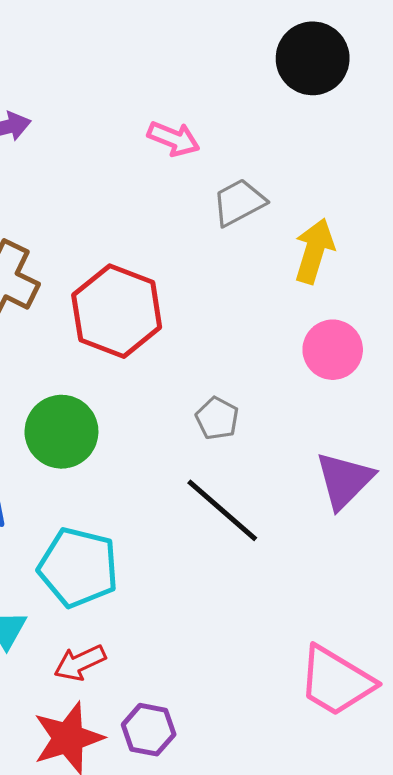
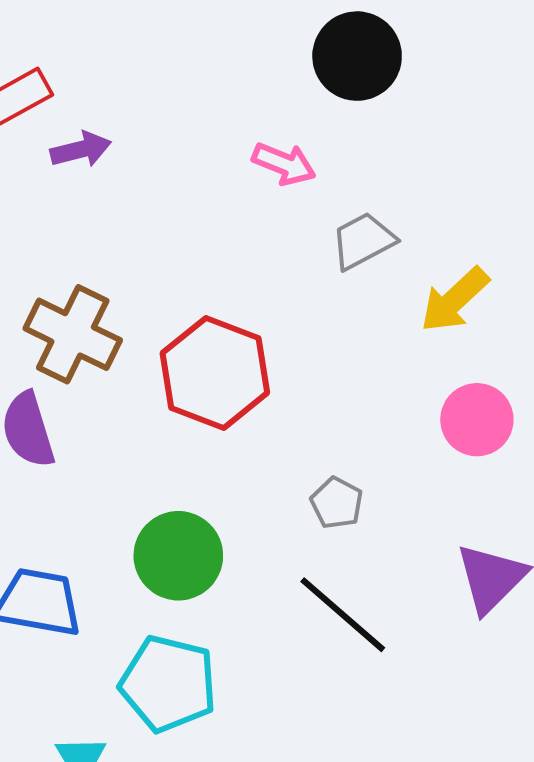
black circle: (313, 58) -> (357, 56), moved
yellow arrow: (314, 251) -> (455, 300), turned -150
green circle: (61, 432) -> (178, 556), moved

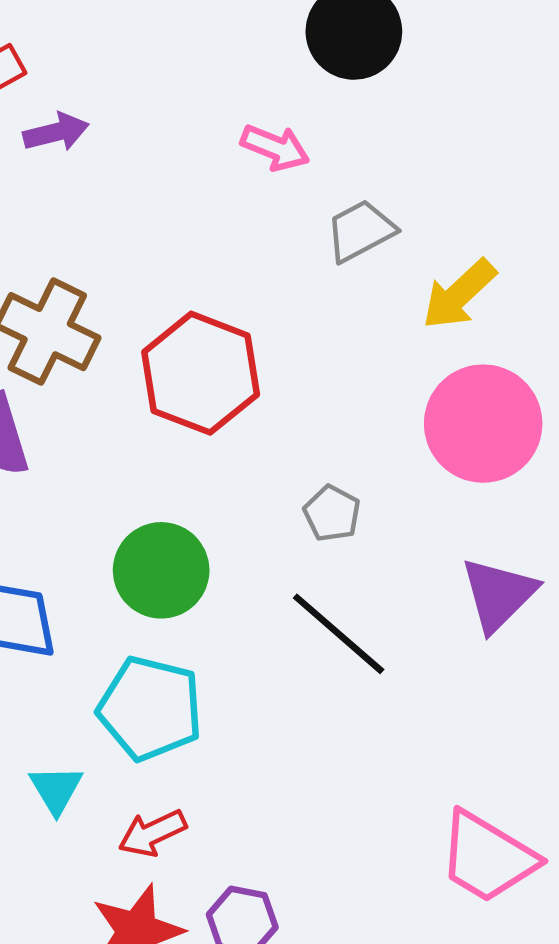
pink circle: (477, 420) -> (483, 424), size x1.5

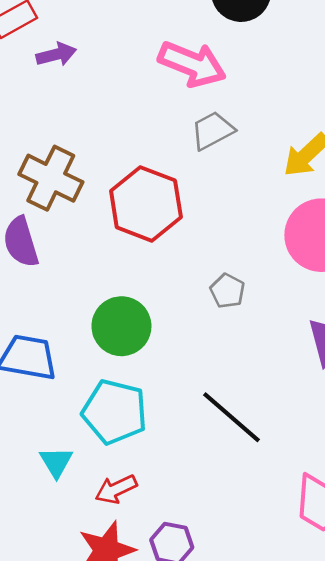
pink arrow: (275, 148) -> (192, 64), size x1.6
gray trapezoid: (360, 231) -> (212, 131), moved
black line: (339, 634) -> (232, 417), moved

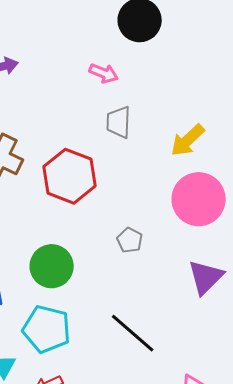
pink arrow: (192, 64) -> (104, 73), size x0.6
gray trapezoid: (212, 131) -> (119, 122), turned -60

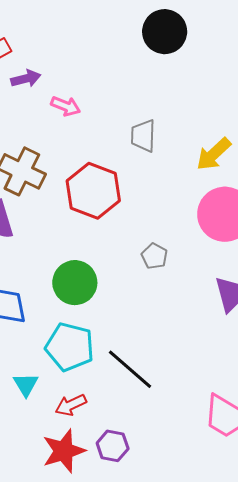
pink arrow: (104, 73) -> (66, 106), moved
black line: (133, 333) -> (130, 369), moved

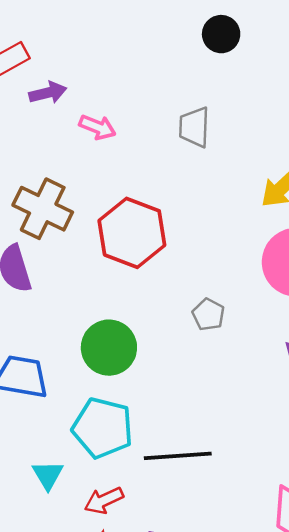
black circle: (165, 32) -> (221, 34), size x0.7
gray trapezoid: (143, 136) -> (194, 127), moved
black line: (130, 369) -> (178, 456), turned -45

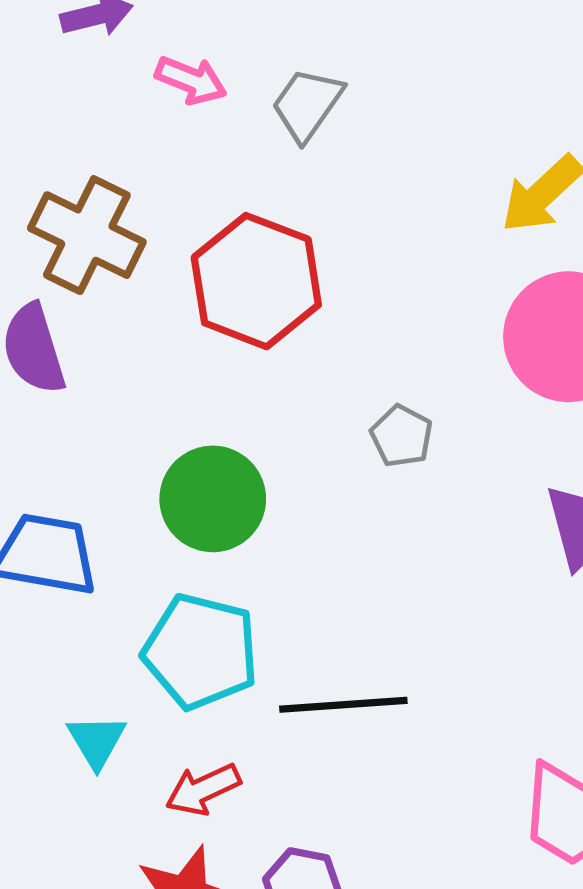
gray trapezoid: (194, 127) -> (307, 104), moved, turned 33

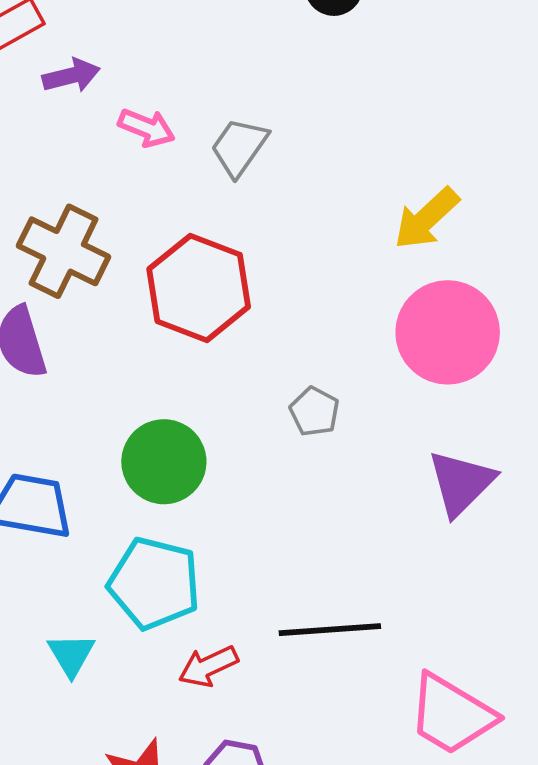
black line: (343, 705) -> (330, 630), moved
red arrow: (203, 789) -> (208, 666), moved

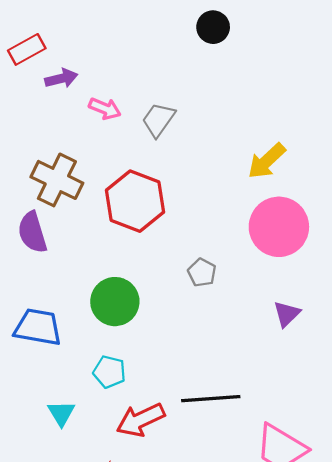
purple triangle: (461, 483) -> (287, 314), size x0.7
cyan pentagon: (154, 583) -> (109, 372), size x0.6
red arrow: (208, 666) -> (141, 420), size x1.4

